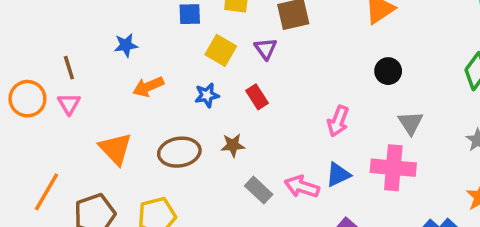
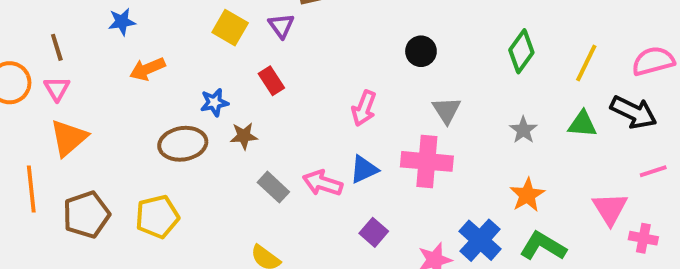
blue star: (207, 95) -> (214, 102), moved
orange triangle: (115, 149) -> (69, 138), moved, turned 33
orange line: (46, 192) -> (31, 189), turned -36

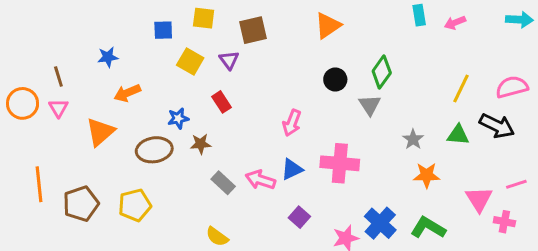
green diamond: (521, 51) -> (382, 72), moved
gray triangle: (447, 110) -> (370, 105), moved
orange triangle: (69, 138) -> (100, 132), moved
pink line: (653, 171) -> (516, 184), moved
orange star: (527, 195) -> (427, 175), moved, turned 30

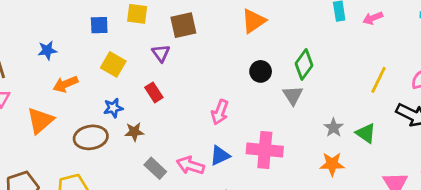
yellow square: (190, 62) -> (113, 64), moved
green triangle: (458, 135) -> (366, 133), moved, turned 30
orange star: (427, 175) -> (332, 164), moved

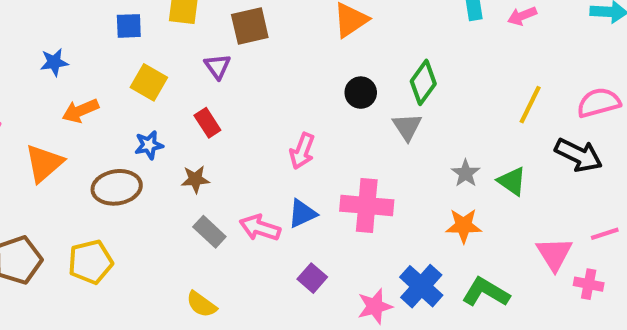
brown star: (134, 132) -> (195, 179), moved

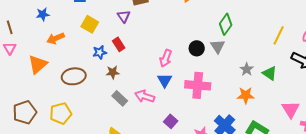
black circle: (361, 93) -> (197, 48), moved
blue star: (149, 145) -> (100, 52), moved
blue triangle: (302, 214) -> (165, 80), moved, turned -35

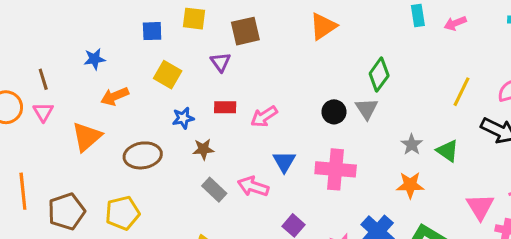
red rectangle: (119, 44) -> (225, 107), moved, turned -56
pink arrow: (166, 58) -> (264, 117), moved, turned 36

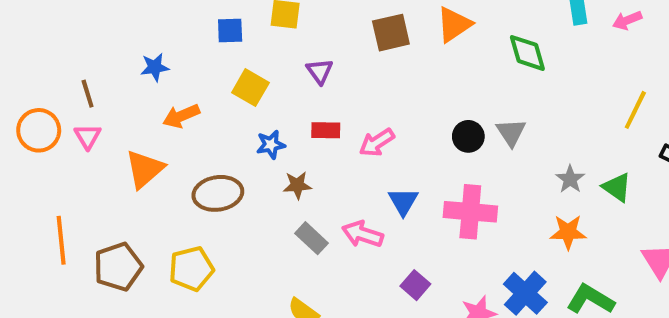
brown square: (245, 31) -> (391, 33), moved
green diamond: (379, 75) -> (527, 53), moved, turned -52

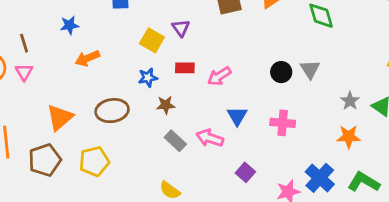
yellow square: (250, 88) -> (152, 40), moved
orange triangle: (145, 169) -> (60, 117), moved
pink cross: (470, 212) -> (283, 123), size x0.7

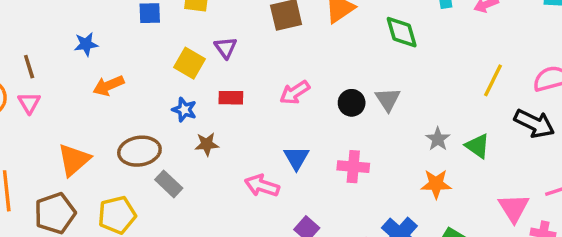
pink arrow: (219, 76) -> (295, 92), moved
blue star: (148, 78) -> (184, 110), turned 30
gray rectangle: (175, 141) -> (169, 184), moved

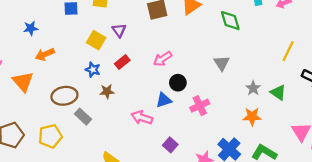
red rectangle: (231, 98) -> (122, 62), turned -40
black circle: (352, 103) -> (178, 83), moved
blue triangle: (296, 158) -> (164, 100), turned 42
orange triangle: (74, 160) -> (23, 82), moved, turned -30
pink cross: (353, 167) -> (200, 106), turned -30

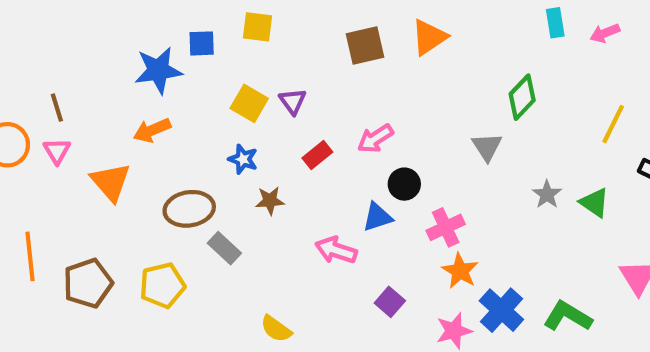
green diamond: (230, 21) -> (522, 97), moved, turned 60
blue star: (31, 28) -> (158, 70), moved, size x1.6
purple triangle: (119, 30) -> (293, 101), moved
red rectangle: (122, 62) -> (317, 155), moved
orange star: (252, 117) -> (460, 271), moved, turned 30

